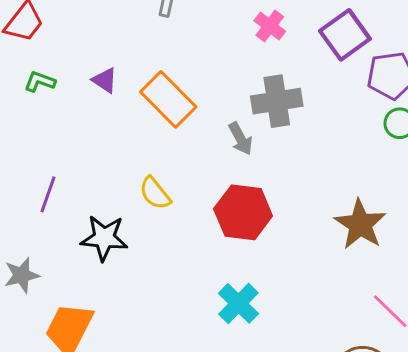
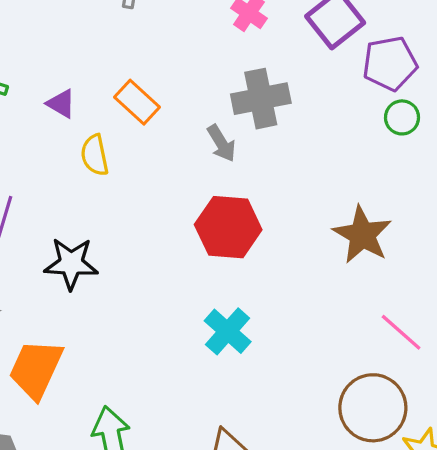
purple triangle: (105, 80) -> (61, 104), moved
orange rectangle: (168, 99) -> (137, 102), size x0.7
yellow semicircle: (155, 193) -> (95, 155), moved, turned 30

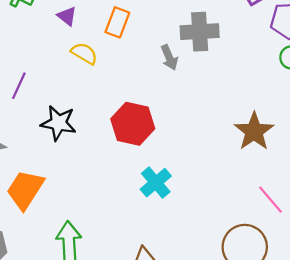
orange rectangle: (137, 102) -> (117, 22), turned 60
yellow semicircle: (95, 155) -> (84, 53), turned 124
red hexagon: (228, 227) -> (133, 124), moved

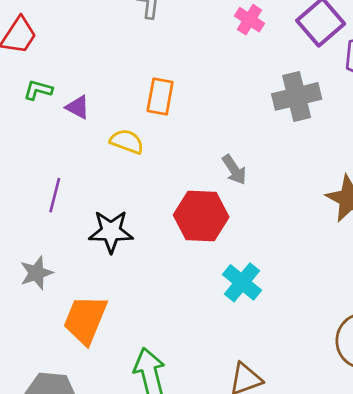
purple triangle: (67, 16) -> (78, 107), moved
gray cross: (200, 32) -> (297, 96), moved
gray arrow: (169, 57) -> (234, 170), moved

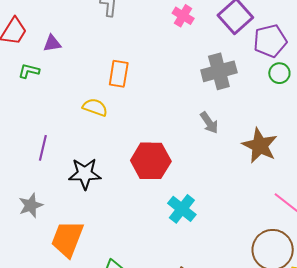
purple triangle: (78, 107) -> (52, 43), moved, turned -36
gray arrow: (234, 170) -> (209, 123), moved

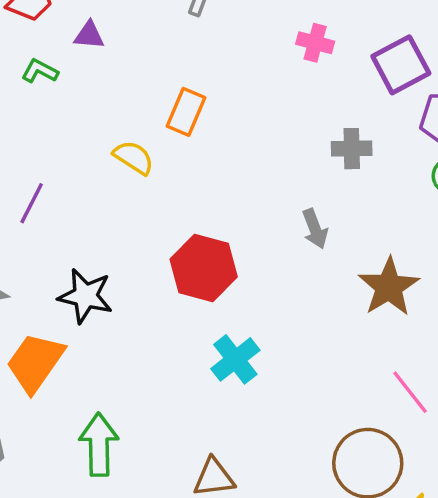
pink cross: (183, 16) -> (315, 43), turned -30
gray cross: (219, 71) -> (352, 149), size x0.7
black star: (85, 174) -> (85, 296), moved

